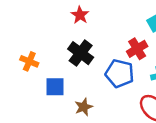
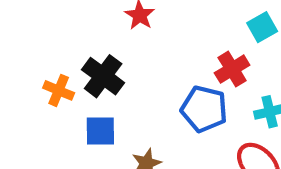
black cross: (81, 53) -> (103, 76), moved

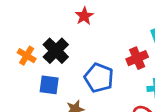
blue pentagon: (204, 109) -> (99, 78), moved

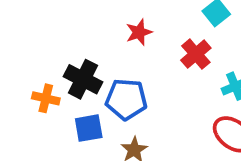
red star: (84, 16) -> (139, 32), moved, turned 30
blue pentagon: (99, 78) -> (126, 99), moved

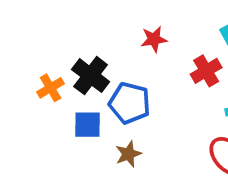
orange cross: (46, 98) -> (51, 88), turned 36

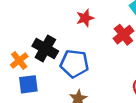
blue square: (87, 125) -> (28, 84), moved

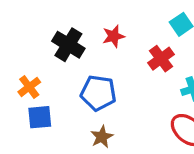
black cross: (45, 49) -> (68, 45), moved

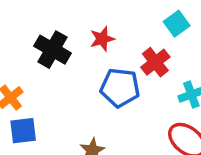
blue pentagon: (98, 93) -> (120, 88), moved

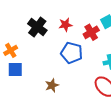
red cross: (155, 62) -> (91, 32), moved

